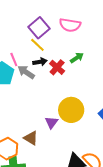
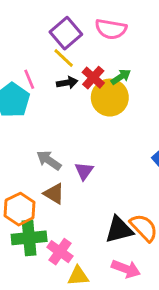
red cross: (57, 67) -> (93, 78), moved
gray arrow: (26, 72) -> (49, 160), moved
yellow circle: (71, 110) -> (110, 98), moved

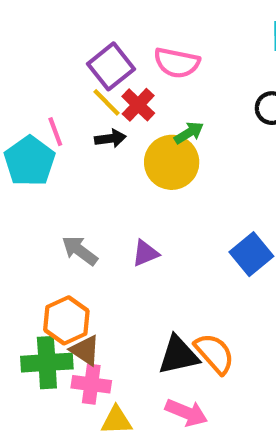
red cross: (93, 78) -> (138, 105), moved
purple triangle: (84, 171) -> (145, 253), moved, turned 30
brown triangle: (54, 194) -> (85, 350), moved
orange hexagon: (20, 209) -> (66, 320), moved
pink cross: (60, 252) -> (91, 384), turned -30

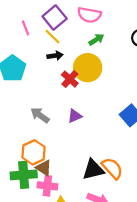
red cross: (138, 105) -> (70, 79), moved
pink line: (55, 132) -> (26, 28), moved
green arrow: (189, 133) -> (96, 40), moved

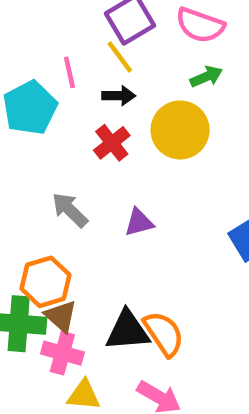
pink line: (26, 28) -> (69, 72), moved
red cross: (70, 79) -> (112, 143), moved
orange semicircle: (112, 168) -> (164, 334), moved
black triangle: (93, 170) -> (128, 331), moved

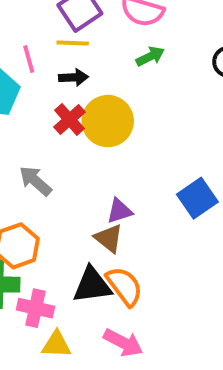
yellow line: (120, 57) -> (73, 43), turned -48
yellow circle: (180, 130) -> (108, 121), moved
purple triangle: (139, 222) -> (119, 211), moved
brown triangle: (61, 316) -> (109, 238), moved

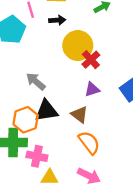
red cross: (69, 119) -> (91, 60), moved
purple triangle: (119, 211) -> (92, 89), moved
black triangle: (92, 285) -> (46, 111), moved

